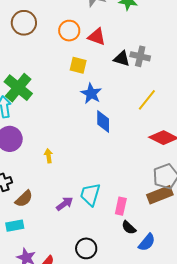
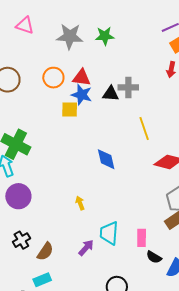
blue star: (91, 93) -> (82, 95), moved
yellow line: (147, 100) -> (144, 128), turned -45
yellow arrow: (48, 156) -> (80, 203), moved

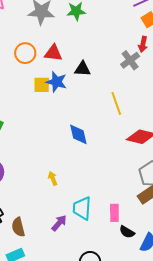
gray cross: (128, 87) -> (130, 60), moved, turned -36
blue star: (82, 95) -> (56, 82), moved
brown semicircle: (45, 252) -> (18, 227), turned 132

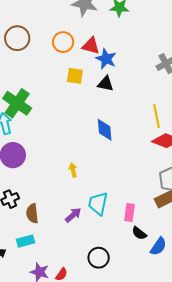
black triangle: (83, 69) -> (106, 84), moved
blue star: (56, 82) -> (106, 59), moved
yellow line: (116, 103) -> (157, 116), moved

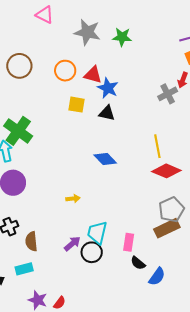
blue diamond: (105, 130) -> (105, 159), turned -40
yellow arrow: (73, 170) -> (73, 199), turned 96
black circle: (99, 258) -> (92, 252), moved

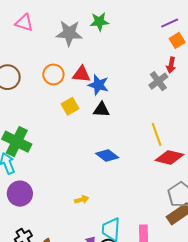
green star: (122, 37) -> (99, 22), moved
yellow square: (76, 105) -> (70, 106), turned -30

